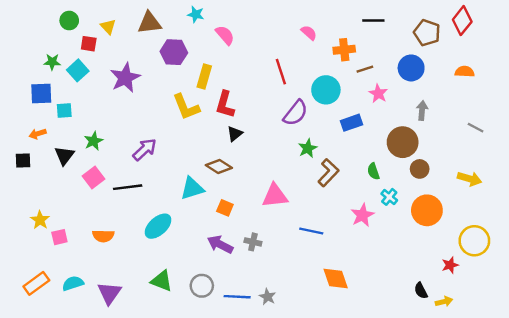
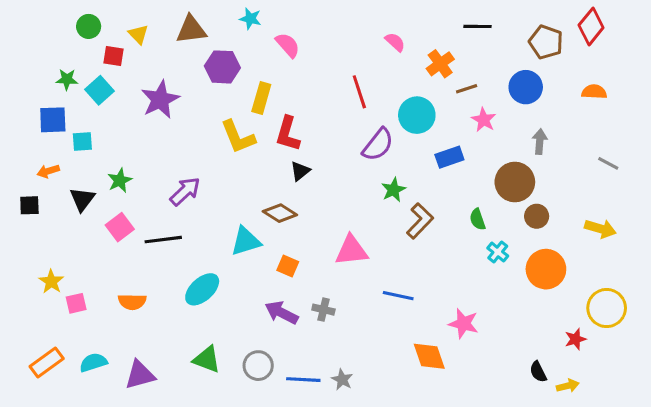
orange cross: (344, 50) -> (440, 64), turned -30
pink star: (362, 215) -> (463, 324), moved, turned -30
purple triangle: (109, 293) -> (140, 375), turned 40

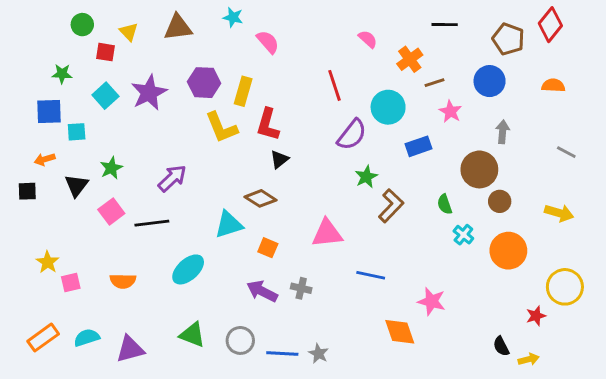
purple hexagon: (222, 67) -> (204, 83), moved
cyan square: (99, 90) -> (105, 96), moved

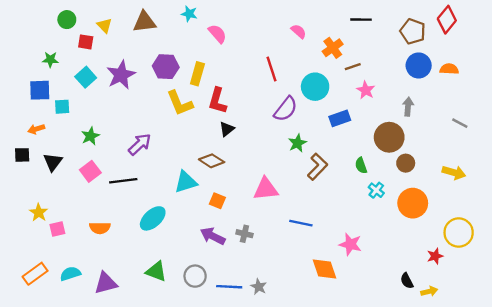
blue circle: (490, 81) -> (419, 65), moved
black triangle: (77, 185) -> (53, 162), moved

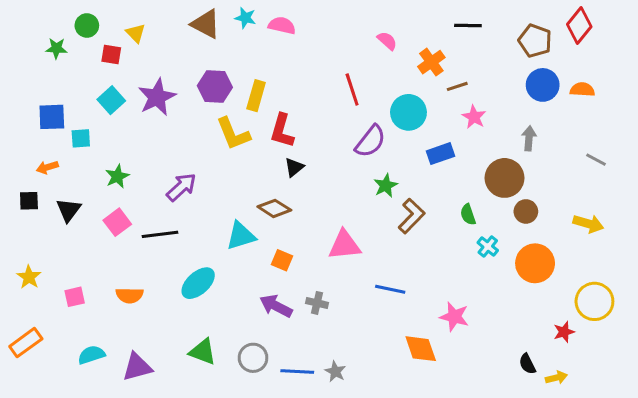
brown triangle: (144, 22) -> (206, 24), moved, turned 35
pink semicircle: (217, 34) -> (282, 25), moved, turned -36
green star: (50, 60) -> (56, 48), moved
yellow star: (39, 213) -> (29, 277), moved
orange rectangle: (35, 274) -> (26, 343), moved

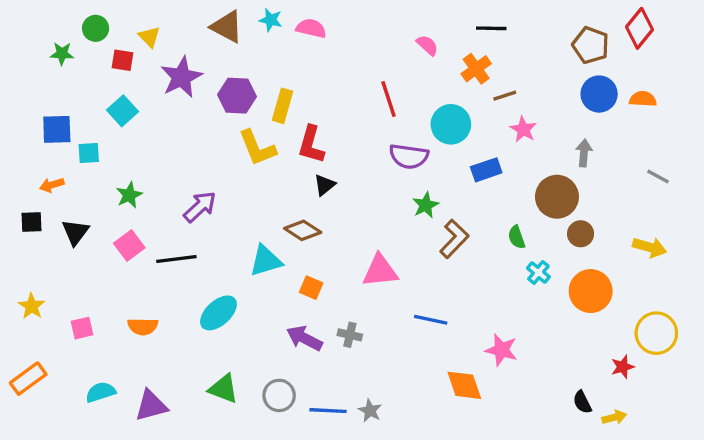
black line: (468, 25) -> (491, 28), moved
purple star: (157, 97) -> (181, 77), moved
purple semicircle: (370, 141) -> (409, 156), turned 60

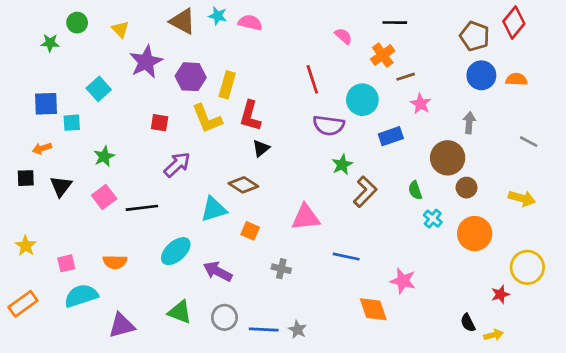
red square: (122, 60) -> (160, 123), moved
purple arrow: (200, 207) -> (177, 165), moved
purple arrow: (304, 338) -> (218, 271), moved
cyan semicircle: (101, 392) -> (81, 296), moved, size x1.4

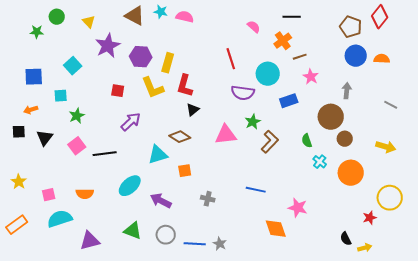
cyan square: (72, 123) -> (61, 96), moved
pink triangle: (306, 217) -> (226, 135), moved
orange square: (250, 231) -> (185, 171), turned -32

